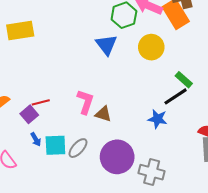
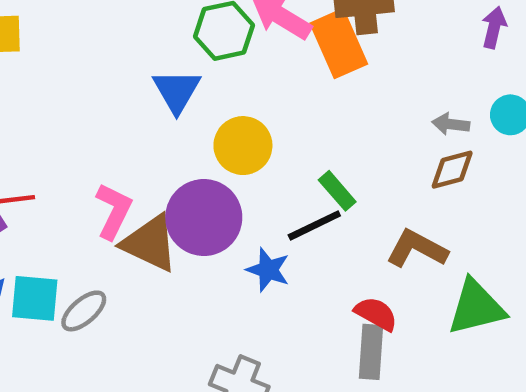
yellow circle: (151, 47) -> (243, 146), moved
brown triangle: (103, 114) -> (150, 243), size x1.6
purple circle: (117, 157) -> (204, 218), moved

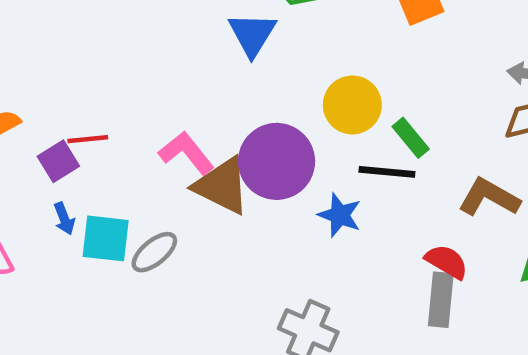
yellow circle: (243, 146) -> (352, 105), moved
pink L-shape: (114, 211) -> (186, 153), turned -66
black line: (314, 225) -> (387, 172), turned 30

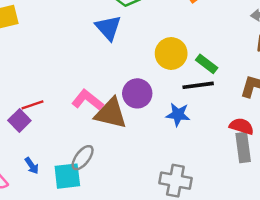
purple circle: (277, 161) -> (137, 93), size x0.7
blue arrow: (64, 219) -> (32, 166), moved
cyan square: (106, 238) -> (67, 176), moved

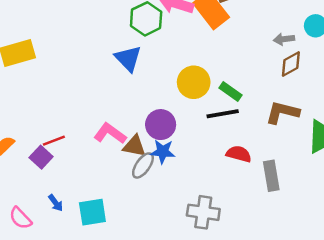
brown triangle: (111, 113) -> (134, 146), size x0.7
blue star: (178, 115) -> (163, 152), moved
red semicircle: (242, 126) -> (239, 154), moved
gray ellipse: (83, 158) -> (143, 165), moved

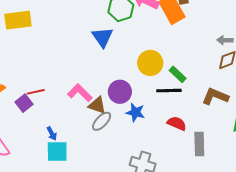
blue star: (163, 152) -> (135, 112), moved
blue arrow: (56, 203) -> (52, 134), moved

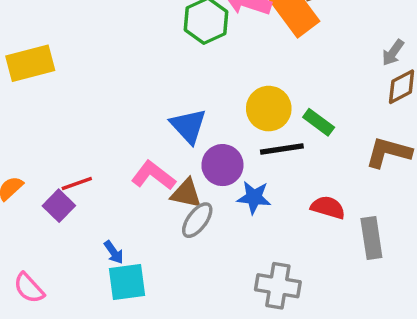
blue triangle: (103, 37) -> (188, 126), moved
gray arrow: (225, 40) -> (393, 53), turned -49
black line: (169, 91) -> (282, 149), moved

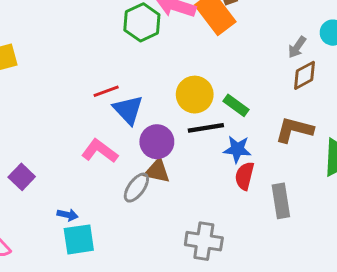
red line: (77, 184) -> (106, 91), moved
brown triangle: (186, 194) -> (157, 171), moved
blue star: (254, 197) -> (237, 149), moved
red semicircle: (328, 207) -> (245, 176), turned -92
blue arrow: (114, 252) -> (67, 215), turned -42

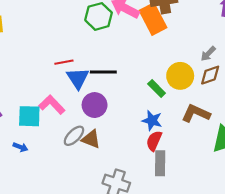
yellow circle: (195, 95) -> (180, 76), moved
black line: (206, 128) -> (103, 72), moved
brown triangle: (157, 171) -> (91, 139), moved
gray rectangle: (281, 201) -> (160, 163), moved
cyan square: (79, 239) -> (29, 116), moved

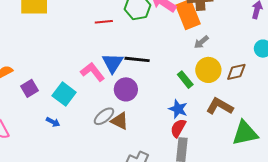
gray arrow: (208, 54) -> (201, 42), moved
red line: (64, 62) -> (104, 22), moved
pink L-shape: (52, 105) -> (93, 72), moved
cyan square: (29, 116) -> (64, 94), turned 30

